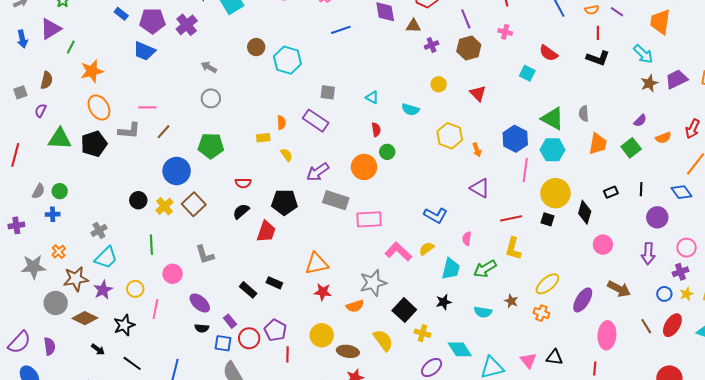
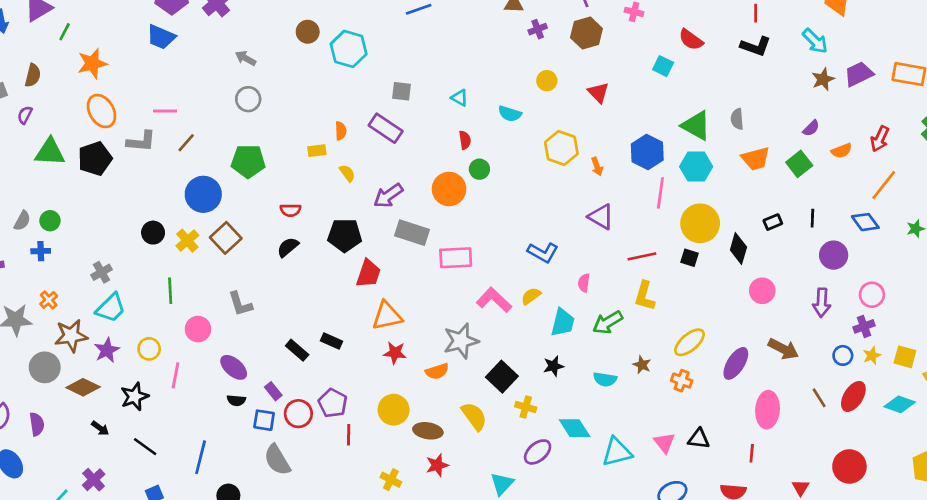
orange trapezoid: (598, 144) -> (756, 159), turned 65
red trapezoid: (266, 231) -> (368, 274), moved

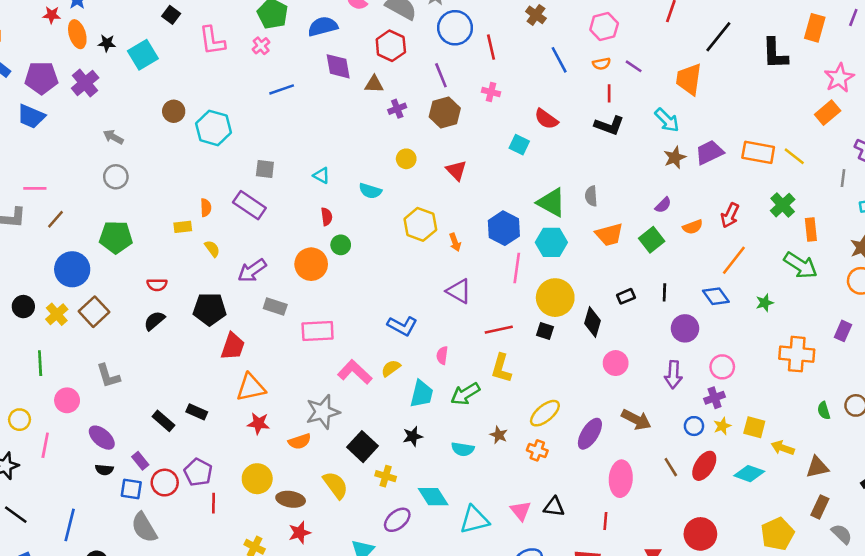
gray rectangle: (412, 233) -> (275, 307), size x0.7

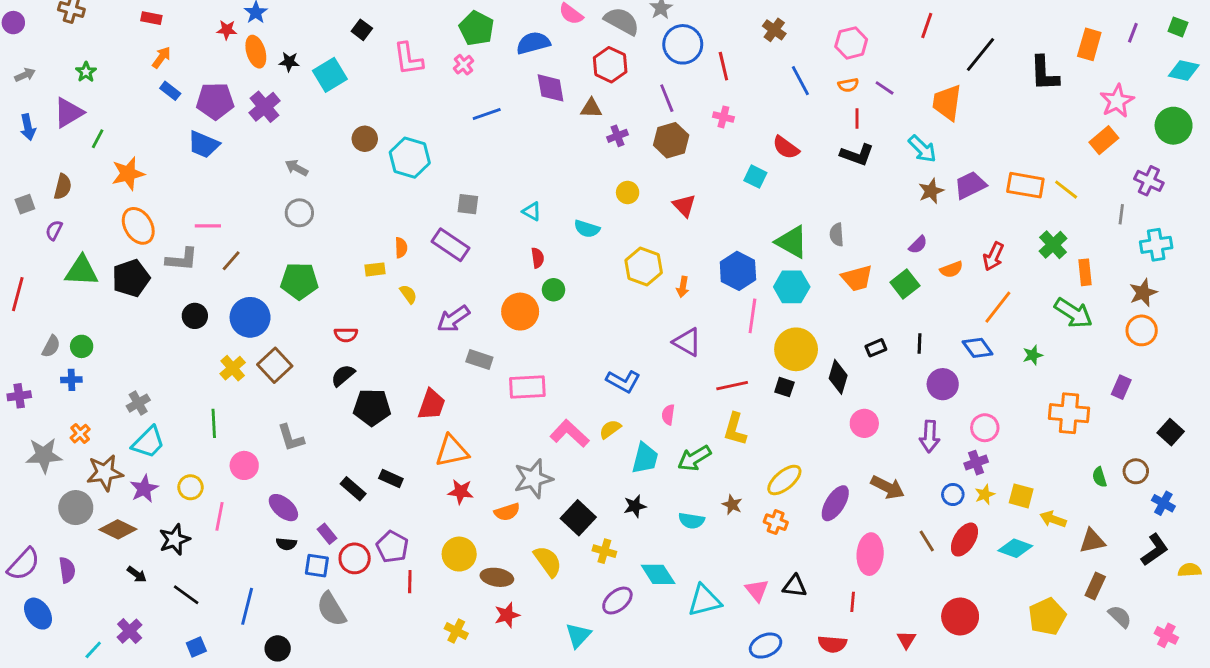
orange arrow: (455, 242) -> (683, 287), turned 30
black circle: (23, 307) -> (195, 316), moved
black pentagon: (210, 309) -> (372, 407), moved

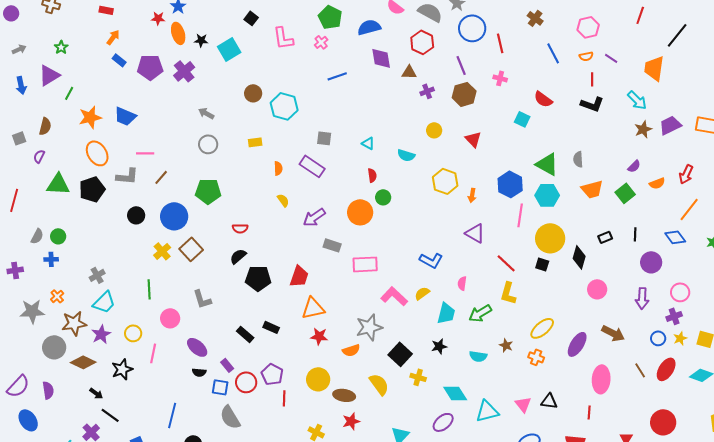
blue trapezoid: (204, 145) -> (125, 116), moved
yellow rectangle: (375, 269) -> (255, 142), moved
red line: (732, 386) -> (506, 263), turned 55
black line: (186, 595) -> (110, 415), moved
purple ellipse: (617, 601) -> (443, 422), moved

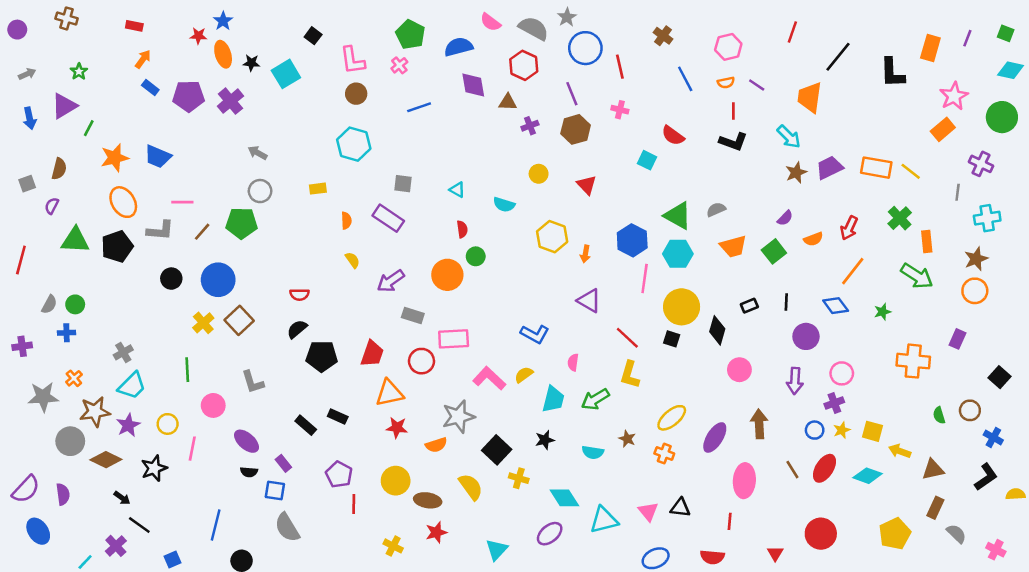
brown circle: (253, 93) -> (356, 94), moved
gray semicircle: (578, 159) -> (716, 210), turned 70
green pentagon: (208, 191) -> (242, 223), moved
brown arrow: (613, 333) -> (759, 424), turned -120
red circle: (246, 382) -> (421, 361), moved

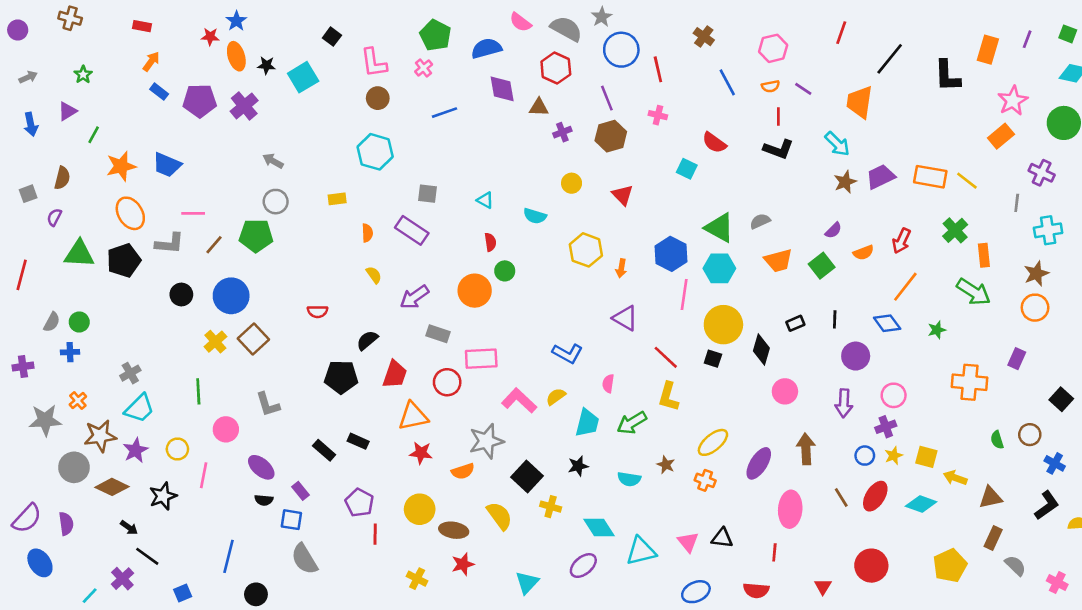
purple triangle: (64, 106) -> (67, 111), size x0.7
black semicircle: (297, 329) -> (367, 340), moved

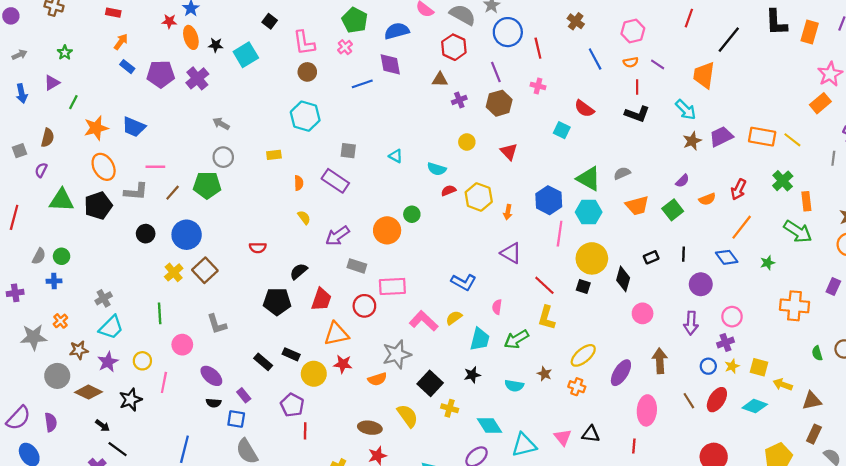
black L-shape: (947, 76) -> (776, 22), moved
purple diamond: (502, 89) -> (390, 64), moved
red semicircle: (490, 242) -> (449, 191), moved, turned -104
brown star: (100, 436) -> (79, 350), size x0.7
yellow circle: (420, 509) -> (314, 374), moved

